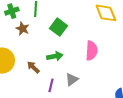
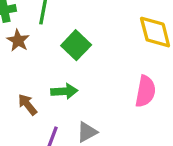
pink semicircle: (92, 51) -> (145, 91), moved

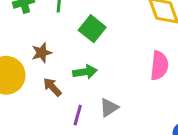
brown star: (18, 40) -> (42, 53), moved, turned 30

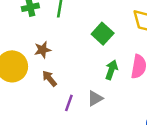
green square: (92, 29) -> (103, 34), moved
green arrow: (85, 72) -> (111, 70), moved, turned -66

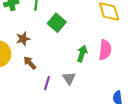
green square: (103, 34) -> (57, 23), moved
gray triangle: (95, 98) -> (69, 78), turned -32

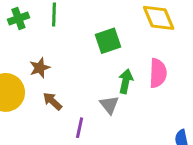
green square: (57, 23) -> (108, 41), moved, turned 36
gray triangle: (69, 78) -> (109, 105), moved

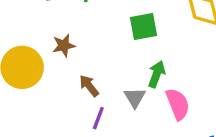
pink semicircle: (158, 73) -> (178, 104), moved, turned -32
brown arrow: (52, 101) -> (89, 86), moved

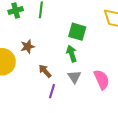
green square: (144, 27) -> (77, 32), turned 30
green arrow: (157, 74) -> (72, 54), moved, turned -35

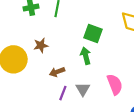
brown arrow: (45, 71) -> (57, 72), turned -72
gray triangle: (74, 77) -> (83, 89), moved

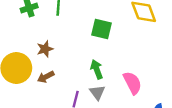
green arrow: (86, 56) -> (97, 69), moved
brown arrow: (57, 72) -> (46, 77), moved

